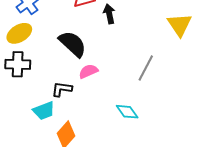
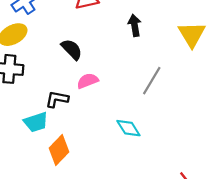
black arrow: (109, 14) -> (135, 25), moved
black semicircle: (73, 44) -> (72, 49), size x0.7

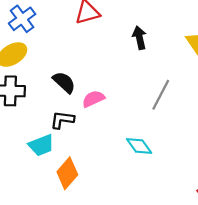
black semicircle: (72, 49) -> (64, 82), moved

